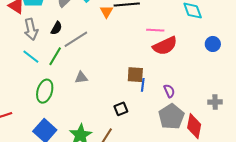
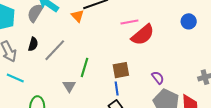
green line: (55, 56) -> (85, 67), moved
gray triangle: (81, 77) -> (69, 86), turned -40
blue line: (143, 85) -> (117, 89), moved

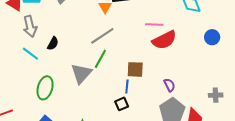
black semicircle: (33, 44) -> (53, 43), moved
gray line: (55, 50) -> (102, 36), moved
gray triangle: (69, 86) -> (81, 73), size x1.6

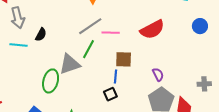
pink line: (154, 25) -> (111, 33), moved
cyan line: (30, 54) -> (19, 45), turned -30
gray triangle: (81, 73) -> (70, 64), turned 30
green ellipse: (45, 88) -> (51, 81), moved

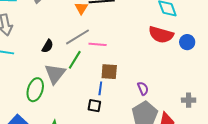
red semicircle: (152, 30) -> (161, 35), moved, turned 40
black semicircle: (41, 35) -> (48, 46), moved
gray triangle: (70, 64) -> (55, 74), turned -35
black square: (110, 94) -> (94, 106), turned 32

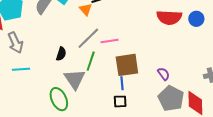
brown square: (109, 72) -> (127, 65), size x1.4
green ellipse: (35, 90) -> (59, 99), turned -30

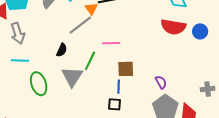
gray line: (88, 38) -> (80, 25), moved
brown square: (127, 65) -> (126, 69), size x0.7
green ellipse: (59, 99) -> (39, 84), moved

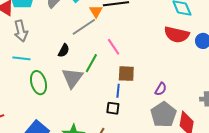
pink line: (111, 43) -> (114, 47), turned 54
purple semicircle: (161, 82) -> (161, 89), turned 56

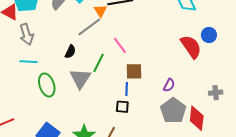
red semicircle: (177, 35) -> (191, 47), moved, turned -135

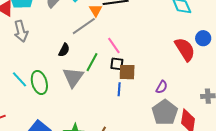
cyan line: (28, 62) -> (20, 79), moved, turned 42
black square: (122, 107) -> (117, 64), moved

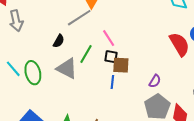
gray triangle: (73, 77) -> (67, 68), turned -40

